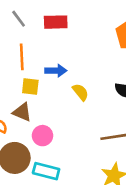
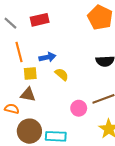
yellow semicircle: (81, 92) -> (62, 74), moved
pink circle: (42, 136) -> (79, 108), moved

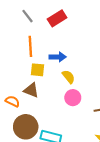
red rectangle: (40, 20) -> (57, 18), turned -30
pink circle: (79, 108) -> (73, 98), moved

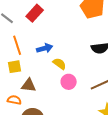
yellow square: (37, 70) -> (15, 67), moved

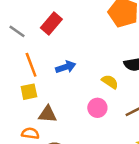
yellow semicircle: (59, 64) -> (110, 82), moved

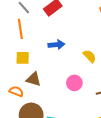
orange line: (31, 65) -> (20, 29), moved
yellow semicircle: (110, 82) -> (90, 56), moved

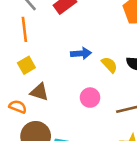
blue arrow: (56, 45) -> (81, 53), moved
yellow square: (23, 58) -> (26, 65), turned -32

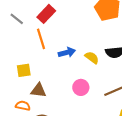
orange line: (24, 29) -> (41, 39), moved
yellow square: (26, 65) -> (24, 70), turned 32

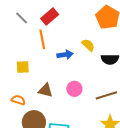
yellow semicircle: (92, 58) -> (88, 45), moved
brown triangle: (38, 90) -> (45, 90), moved

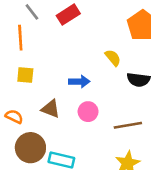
orange line: (42, 39) -> (20, 38), moved
blue arrow: (65, 55) -> (79, 82), moved

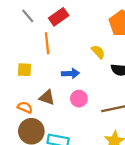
orange line: (20, 38) -> (47, 43), moved
orange semicircle: (14, 117) -> (25, 107), moved

